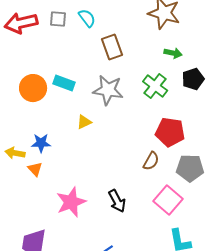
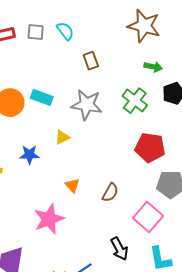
brown rectangle: (112, 47) -> (91, 61), size x0.7
blue star: (41, 143) -> (30, 155), moved
brown semicircle: (151, 161) -> (110, 192), moved
orange triangle: (35, 169) -> (72, 185), moved
black arrow: (117, 201) -> (119, 249), moved

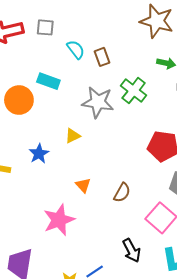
cyan semicircle: (65, 31) -> (76, 50), moved
cyan rectangle: (42, 97) -> (48, 81), moved
green cross: (135, 101) -> (134, 91), moved
blue star: (30, 155) -> (39, 154), turned -30

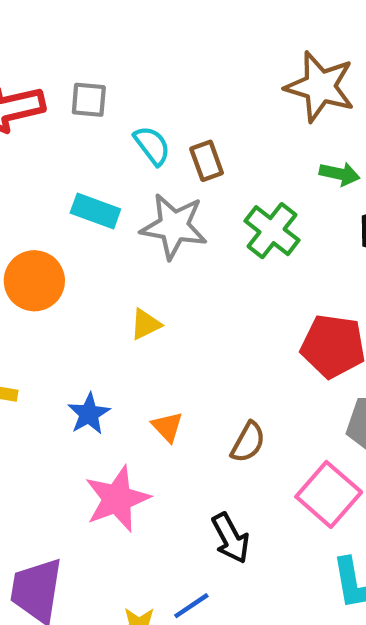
orange circle: (19, 100) -> (34, 281), moved
gray star: (98, 102) -> (174, 226), moved
blue star: (39, 154) -> (89, 414), moved
black arrow: (131, 250) -> (231, 538), moved

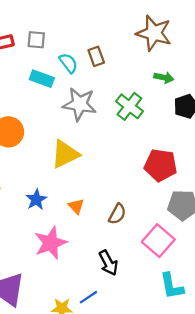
brown rectangle: (207, 161) -> (96, 56), moved
cyan rectangle: (95, 211) -> (42, 79), moved
yellow triangle: (146, 324) -> (65, 154), size x1.8

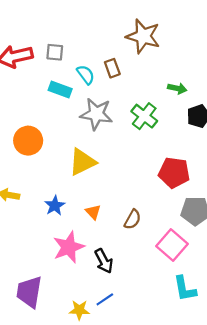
brown star: (154, 33) -> (143, 36), moved
black arrow: (108, 263) -> (104, 261), moved

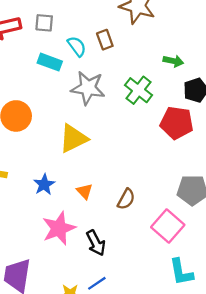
red pentagon: (174, 173) -> (177, 123), moved

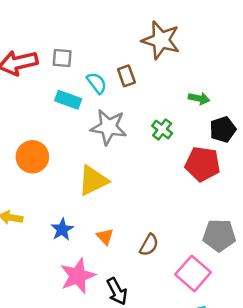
green cross: (139, 90) -> (162, 129), size x0.7

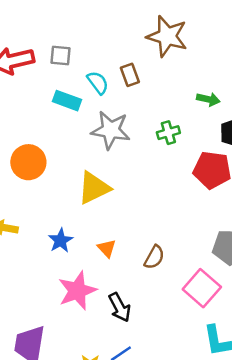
green cross: (162, 129) -> (168, 133), turned 36

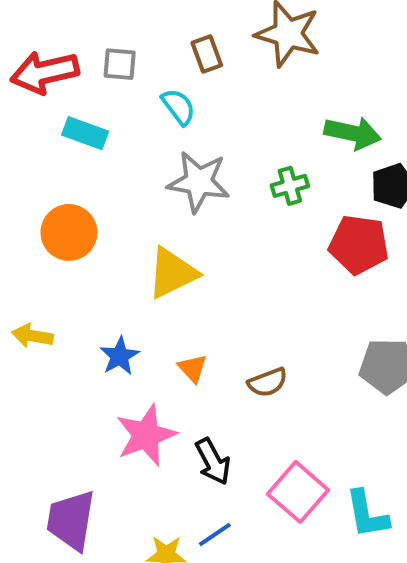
brown rectangle: (130, 75) -> (207, 54), moved
green arrow: (208, 99) -> (353, 133), size x1.5
cyan rectangle: (67, 101) -> (85, 133), moved
brown semicircle: (154, 257) -> (268, 382), turned 40
pink square: (202, 288) -> (298, 492), moved

